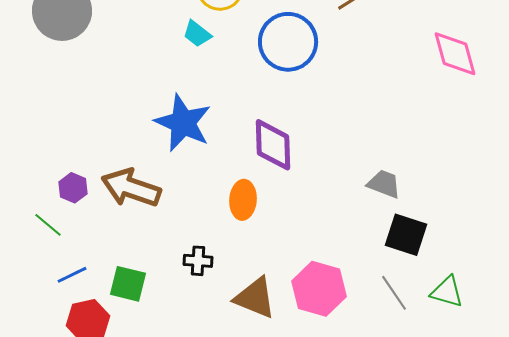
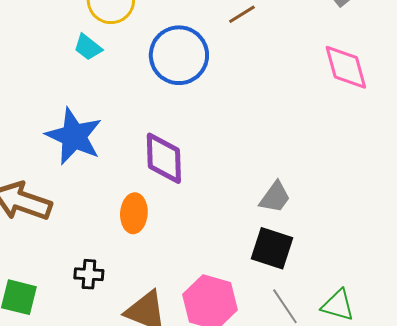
gray trapezoid: (384, 184) -> (275, 197), turned 105
black square: (406, 235) -> (272, 248), moved

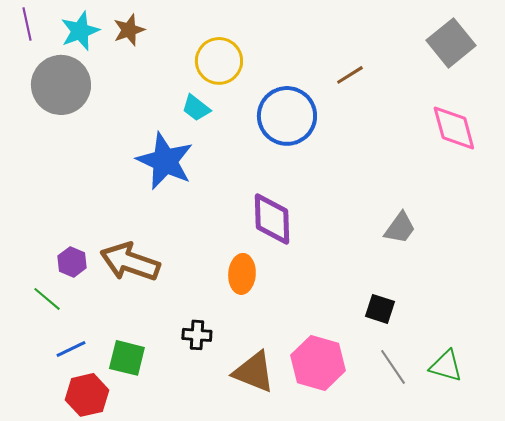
blue star: (74, 136) -> (165, 161), moved
gray trapezoid: (275, 197) -> (400, 228), moved
black square: (272, 248) -> (380, 309), size x0.7

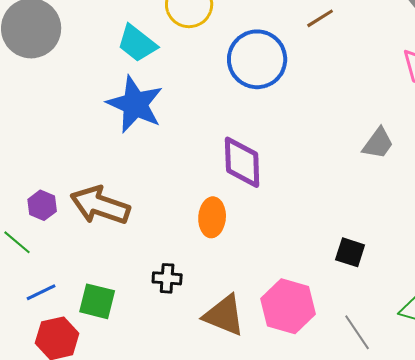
cyan trapezoid: (196, 108) -> (137, 43), moved, size x1.4
gray trapezoid: (400, 228) -> (378, 143), moved
gray line: (393, 367) -> (357, 332), moved

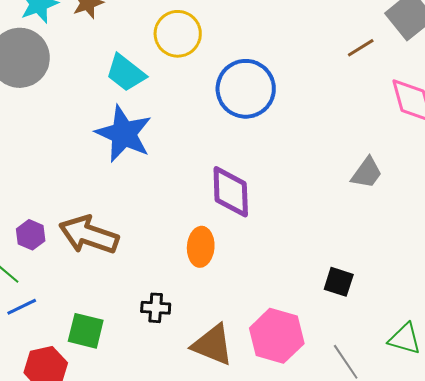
brown line: (320, 18) -> (361, 48), moved
blue line: (41, 292) -> (22, 307), moved

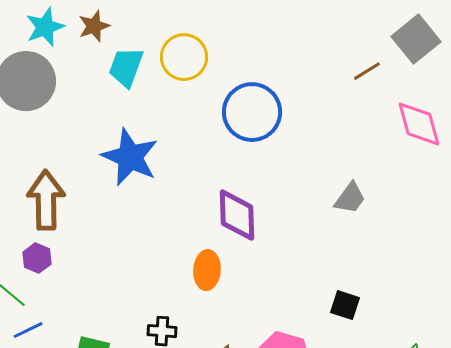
cyan trapezoid: (126, 73) -> (126, 67), moved, turned 72
gray trapezoid: (367, 173) -> (350, 198), moved
brown arrow: (89, 235) -> (46, 200), moved, turned 70

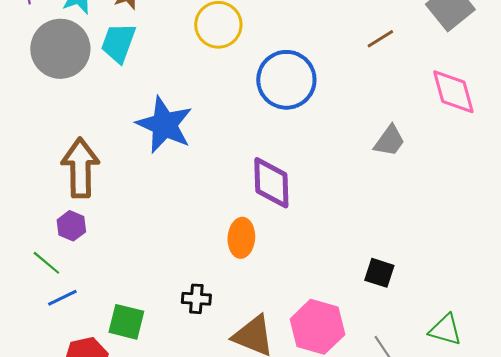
cyan trapezoid: (126, 67) -> (118, 43), moved
brown line: (367, 71) -> (380, 39), moved
gray trapezoid: (350, 198) -> (389, 141), moved

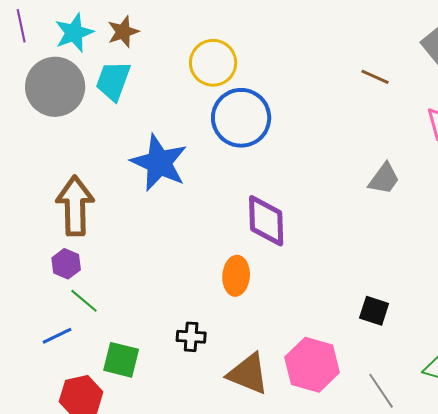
brown line: (380, 39) -> (375, 77), turned 56
blue circle: (286, 80) -> (241, 118), moved
green line: (46, 263) -> (84, 301), moved

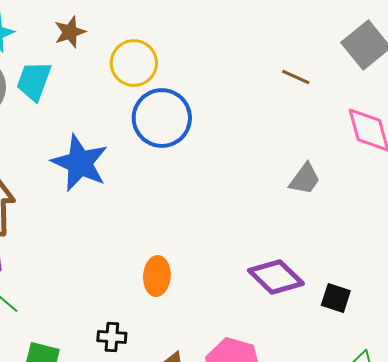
brown star: (123, 32) -> (70, 32), moved
purple diamond: (266, 221) -> (276, 277), moved, turned -44
black square: (374, 311) -> (336, 298), moved

